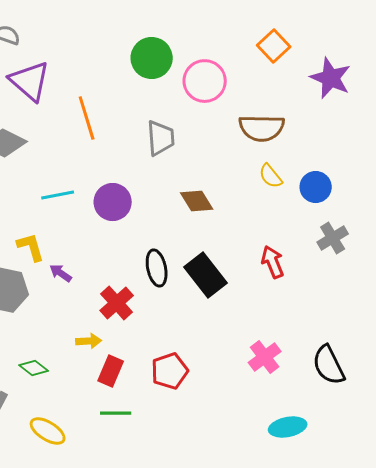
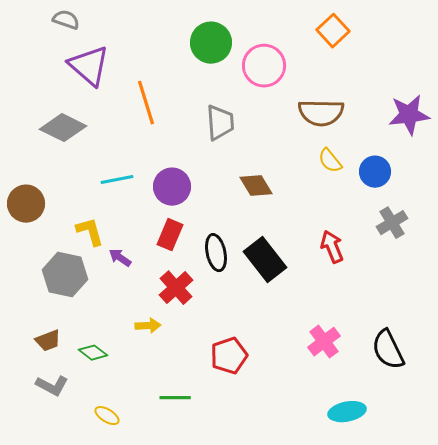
purple star: (331, 78) -> (409, 115), moved, turned -30
red rectangle: (111, 371) -> (170, 235), moved
yellow ellipse: (48, 431) -> (107, 416), size x0.7

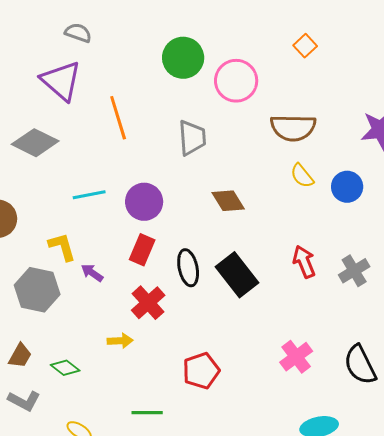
gray semicircle: (66, 20) -> (78, 33), moved
orange square: (333, 31) -> (305, 46), size x0.7
gray cross: (392, 223) -> (354, 271), moved
brown trapezoid: (48, 341) -> (20, 356), turned -40

